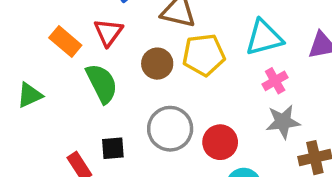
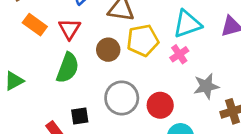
orange rectangle: (65, 41) -> (35, 25), moved
pink cross: (275, 81) -> (179, 54), moved
green semicircle: (102, 83) -> (68, 68), turned 52

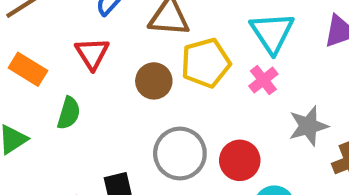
cyan triangle: (187, 24) -> (272, 33), turned -40
orange rectangle: (35, 25) -> (28, 69), moved
green semicircle: (68, 68) -> (69, 113), moved, size x0.7

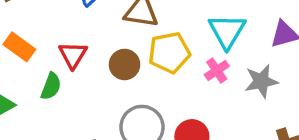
red triangle: (92, 53) -> (73, 55), moved
gray star: (308, 126) -> (261, 81), moved

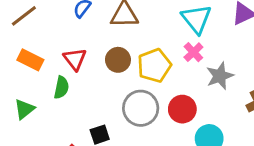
yellow pentagon: (169, 53) -> (154, 65), moved
gray star: (261, 81) -> (220, 76), moved

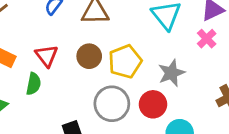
pink cross: (193, 52) -> (207, 39), moved
gray star: (220, 76) -> (171, 73), moved

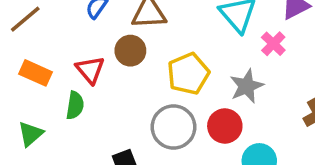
pink cross: (207, 39) -> (273, 44), moved
brown circle: (89, 56) -> (130, 51), moved

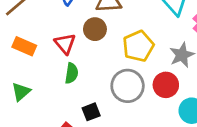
green semicircle: (75, 105) -> (72, 73), moved

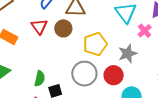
red triangle: (65, 44) -> (39, 27), moved
green semicircle: (72, 73) -> (40, 79), moved

